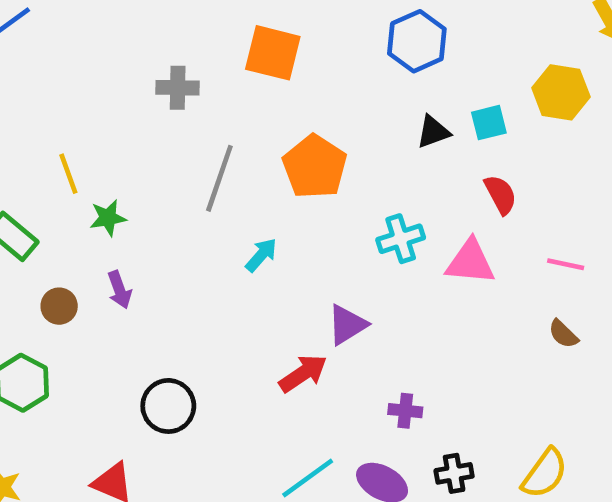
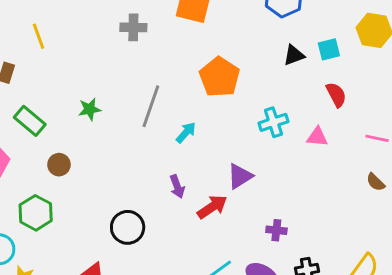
yellow line: (68, 174) -> (39, 36), moved
gray line: (219, 178) -> (151, 106), moved
pink triangle: (470, 262) -> (317, 137), size x0.7
purple arrow: (120, 290) -> (177, 187), moved

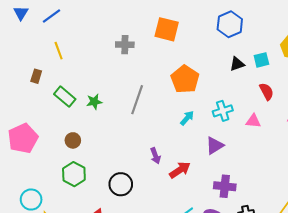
green rectangle: (30, 121) -> (65, 97), moved
cyan arrow: (186, 133) -> (187, 118), moved
purple triangle: (240, 176) -> (215, 146), moved
green hexagon: (36, 213) -> (74, 174), moved
purple cross: (276, 230) -> (225, 186), size x1.5

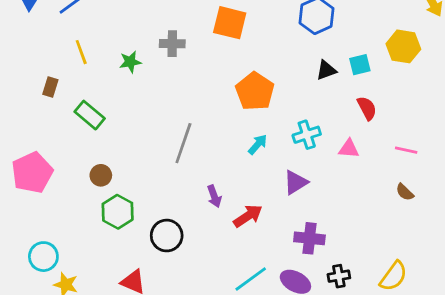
gray line: (137, 100) -> (183, 143), moved
green star: (94, 102) -> (130, 62), moved
green hexagon: (74, 174) -> (118, 212), moved

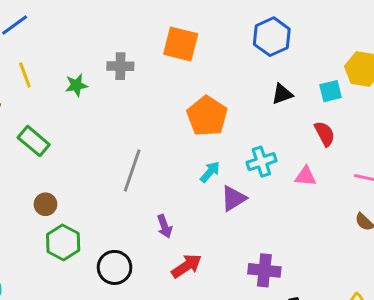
cyan square: (360, 65) -> (331, 91), moved
purple triangle: (295, 182) -> (234, 198), moved
red arrow: (248, 216) -> (187, 266), moved

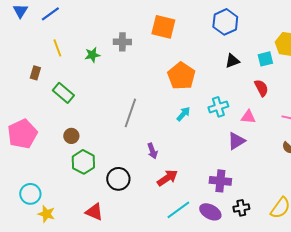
purple triangle: (234, 198) -> (236, 141), moved

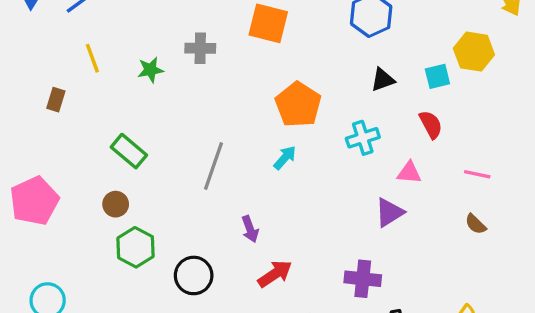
green rectangle: (63, 93) -> (129, 151), moved
cyan cross: (218, 107) -> (363, 138), moved
cyan arrow: (183, 114) -> (285, 158), moved

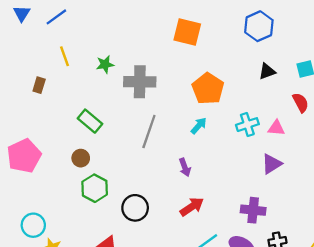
gray cross: (200, 48) -> (140, 82), moved, size x1.5
cyan cross: (363, 138) -> (247, 125), moved
pink triangle: (409, 173) -> (276, 128), moved
purple arrow: (250, 229) -> (185, 167), moved

